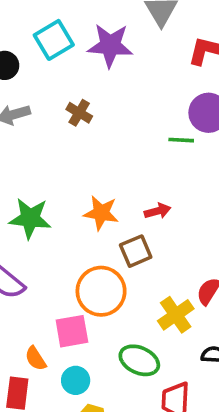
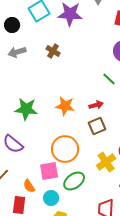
green line: (181, 140) -> (109, 79), moved, turned 40
brown square: (136, 251) -> (97, 126), moved
green ellipse: (139, 360) -> (74, 181), moved, turned -60

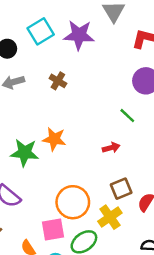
orange star: (65, 106) -> (54, 139), moved
brown square: (97, 126) -> (121, 189), moved
yellow cross: (106, 162) -> (110, 217), moved

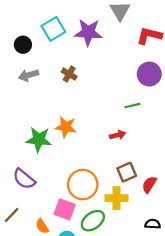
green line: (127, 116) -> (132, 106), turned -56
yellow cross: (110, 217) -> (117, 198), turned 35
pink square: (53, 229) -> (65, 209), turned 30

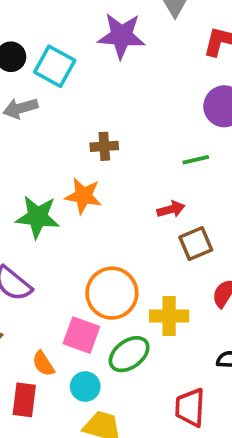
cyan square: (53, 29) -> (55, 66), moved, turned -30
brown cross: (69, 74) -> (104, 146), moved, turned -35
brown square: (127, 172) -> (196, 244), moved

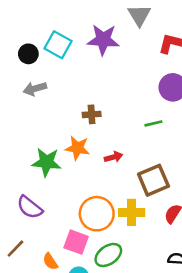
cyan square: (55, 66) -> (58, 45), moved
red arrow: (171, 209) -> (113, 157), moved
brown square: (196, 244) -> (153, 180), size x1.4
yellow cross: (169, 316) -> (132, 212), moved

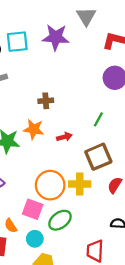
cyan square: (58, 45) -> (17, 42), turned -35
green line: (153, 123) -> (98, 119), moved, turned -48

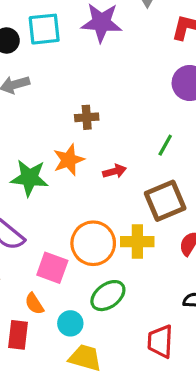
orange star: (34, 129) -> (69, 160), turned -30
pink square: (33, 209) -> (52, 268), moved

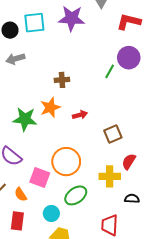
green line: (165, 145) -> (110, 71), moved
brown square: (165, 201) -> (113, 134), size x0.7
yellow cross: (137, 242) -> (110, 176), moved
orange semicircle: (34, 304) -> (21, 194), moved

